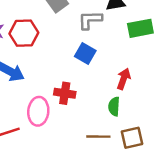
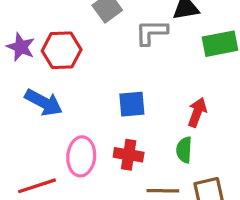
blue square: (85, 54) -> (132, 104), moved, turned -35
red cross: (65, 93) -> (129, 155), moved

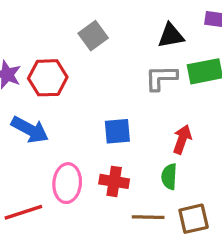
gray L-shape: (151, 32) -> (161, 78), moved

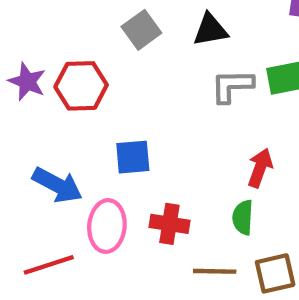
black triangle: (171, 36) -> (210, 30), moved
blue arrow: (30, 130) -> (57, 185), moved
blue square: (117, 131) -> (133, 157), moved

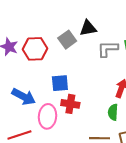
gray square: (141, 30) -> (67, 40), moved
black triangle: (210, 30) -> (88, 28), moved
red cross: (169, 224) -> (70, 104), moved

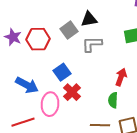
gray L-shape: (108, 49) -> (92, 44), moved
blue square: (60, 83) -> (62, 72), turned -30
red cross: (70, 104) -> (72, 92), turned 36

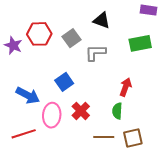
black triangle: (89, 19) -> (102, 20), moved, turned 30
red hexagon: (38, 39) -> (39, 34), moved
red cross: (72, 92) -> (81, 111), moved

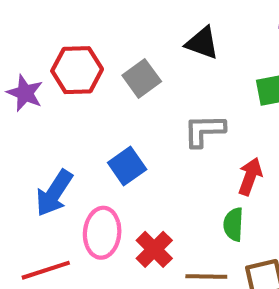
gray L-shape: (95, 53) -> (204, 131), moved
blue arrow: (28, 95) -> (54, 193), turned 95
red cross: (81, 111) -> (154, 249), moved

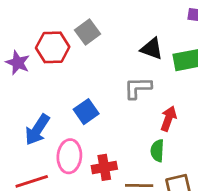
black triangle: (202, 43) -> (152, 49), moved
gray square: (142, 78) -> (88, 32), moved
red cross: (154, 249) -> (104, 167), turned 35

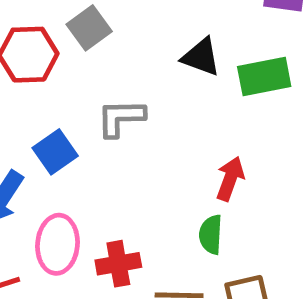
gray L-shape: (138, 88) -> (121, 118), moved
blue square: (86, 112) -> (55, 152), moved

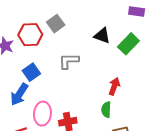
green rectangle: (264, 76) -> (128, 44), turned -35
blue square: (55, 152) -> (31, 72), moved

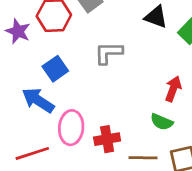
blue arrow: (19, 94) -> (38, 100), turned 90
green semicircle: (106, 110) -> (162, 122), turned -70

